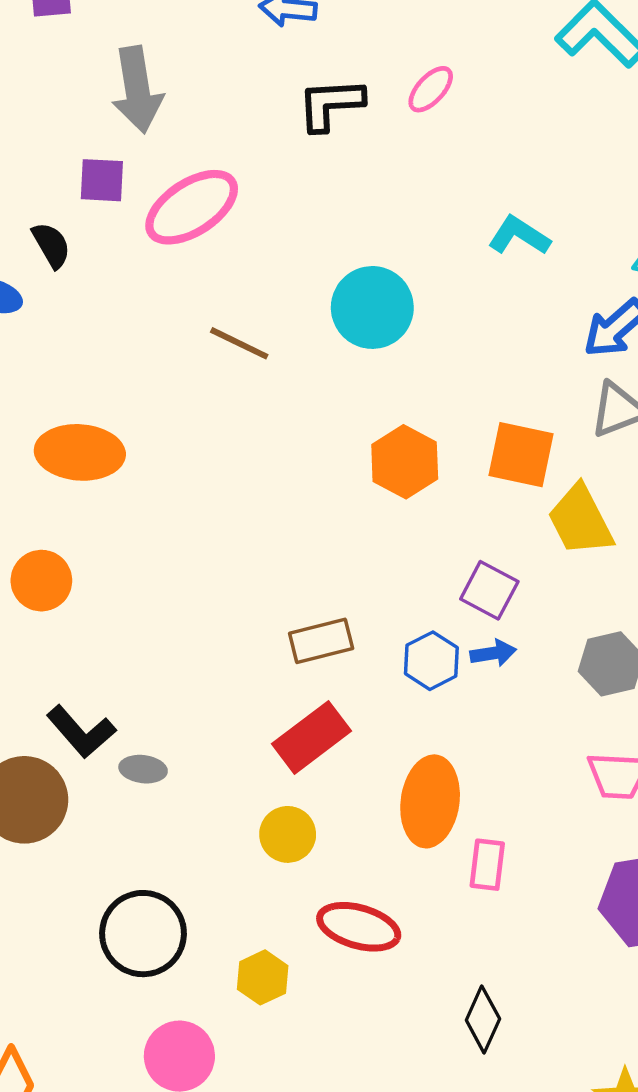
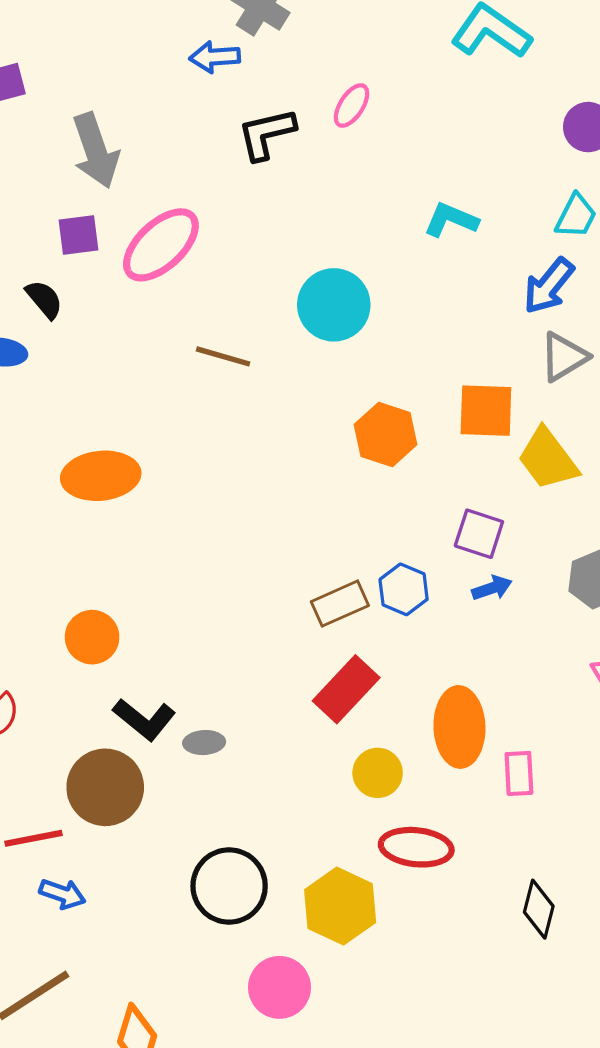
orange circle: (41, 581) -> (92, 637), moved
blue hexagon: (431, 661) -> (404, 589), moved
yellow circle: (288, 834) -> (378, 773), moved
yellow hexagon: (263, 977) -> (340, 906), size x1.6

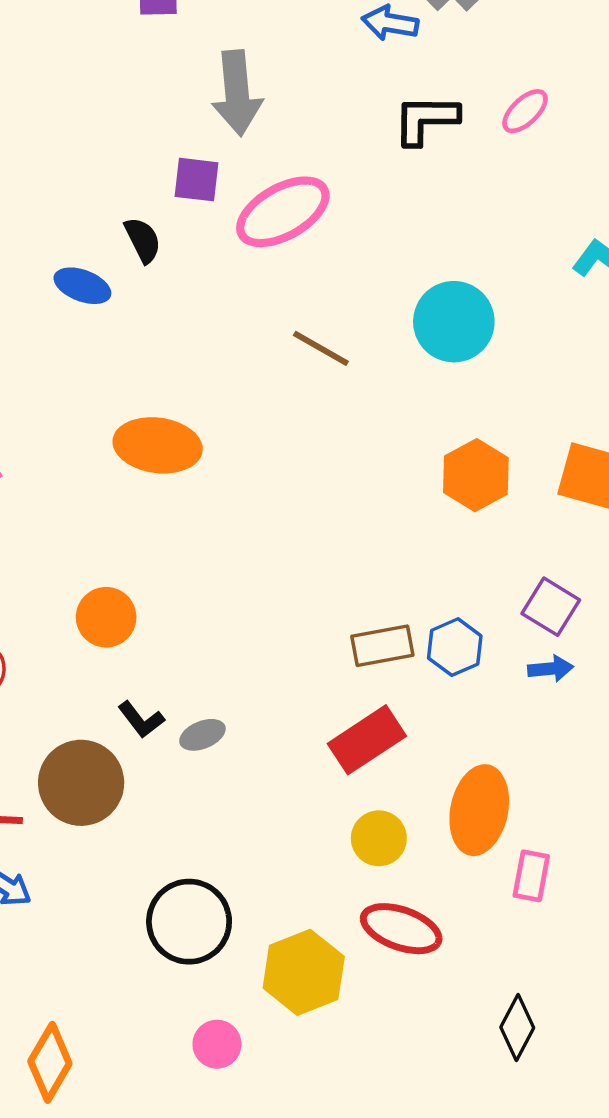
black L-shape: (144, 719) -> (141, 720), size x0.7
gray ellipse: (204, 743) -> (202, 735), moved, turned -33
pink circle: (279, 987) -> (217, 1044), size x0.7

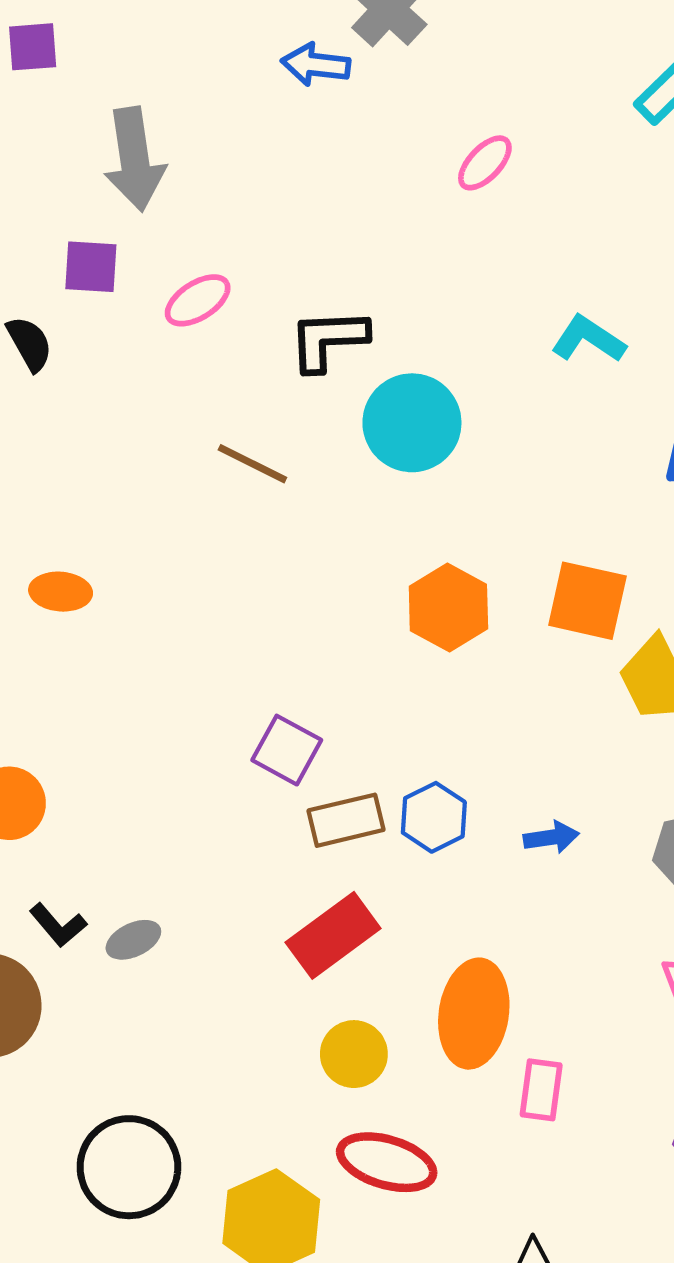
black L-shape: (426, 120) -> (328, 340), moved
pink ellipse: (283, 212) -> (198, 300), size x0.6
orange ellipse: (158, 445) -> (61, 592), size x0.6
purple square: (551, 607) -> (287, 750), moved

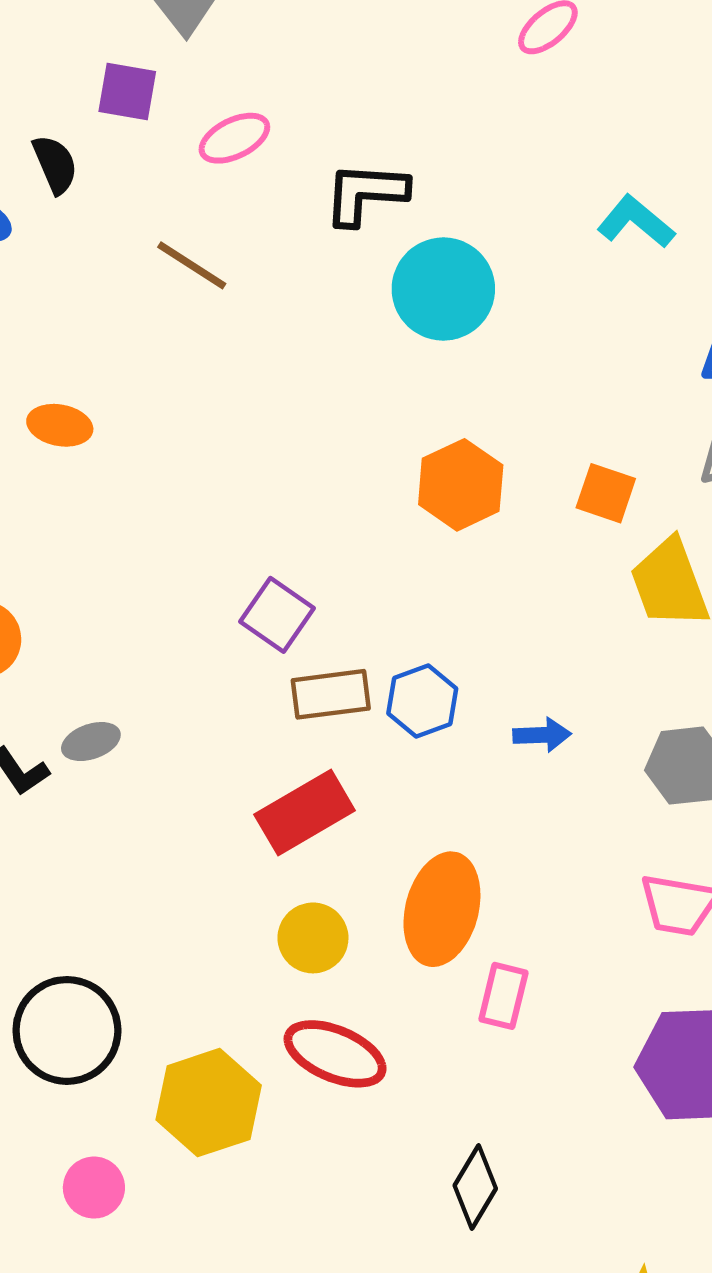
brown line: (252, 464) -> (192, 265), moved
orange square: (587, 601) -> (606, 493), size x0.7
gray ellipse: (133, 940) -> (91, 742), moved

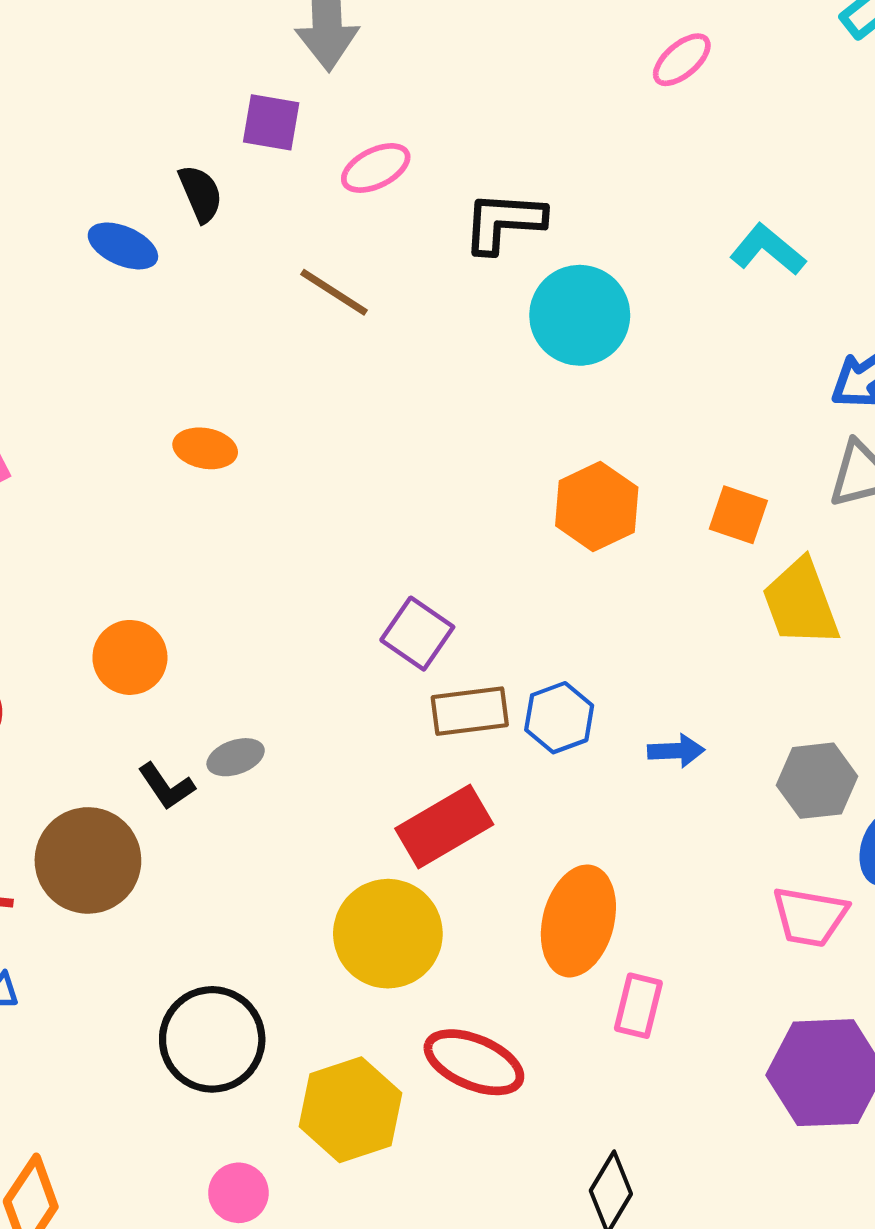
yellow circle: (313, 938) -> (388, 934), moved, size x1.6

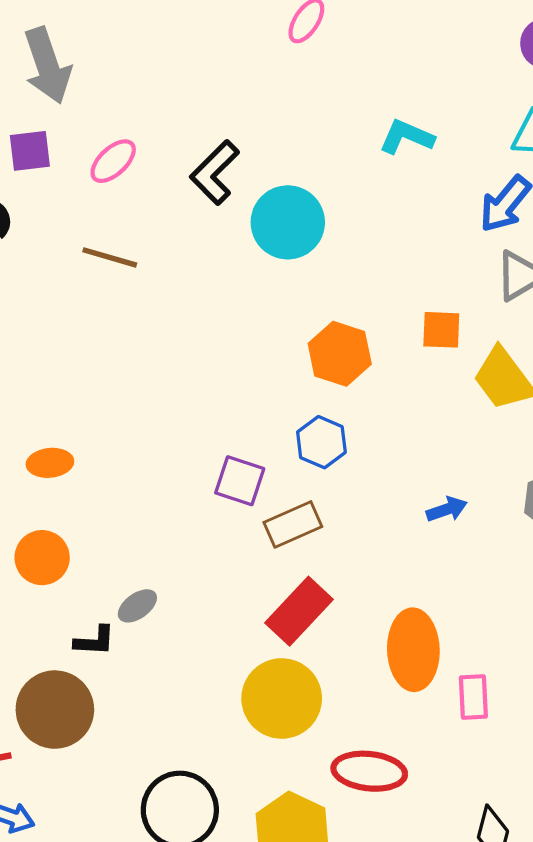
black L-shape: (504, 222) -> (215, 172), turned -32
orange ellipse: (205, 448) -> (50, 463), moved
blue hexagon: (559, 718) -> (321, 442), moved
black L-shape: (166, 786) -> (95, 641), turned -36

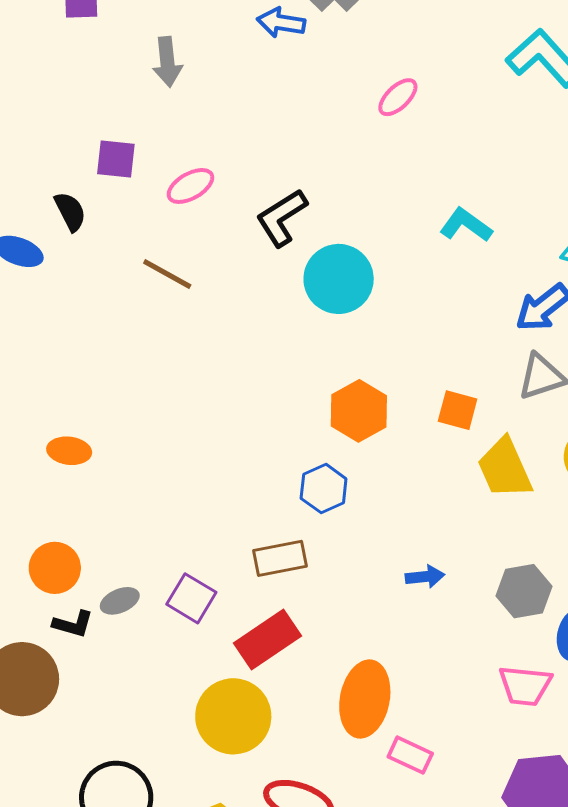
gray arrow: (47, 66) -> (167, 62), moved, size x0.7
purple square: (240, 481) -> (191, 598), moved
orange circle: (42, 558) -> (55, 568), moved
pink rectangle: (473, 697) -> (410, 755), turned -75

